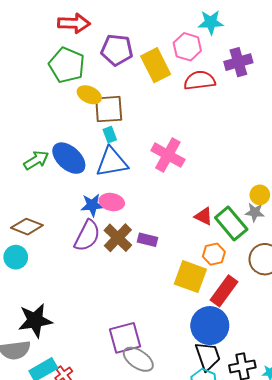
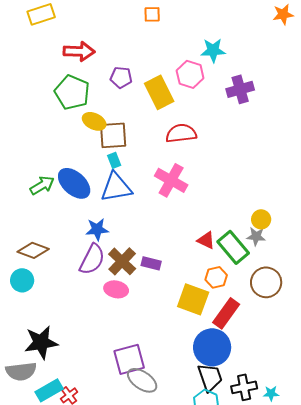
purple pentagon: (117, 50) -> (121, 77), size x0.7
red semicircle: (200, 80) -> (181, 133), moved
pink ellipse: (112, 202) -> (116, 289), moved

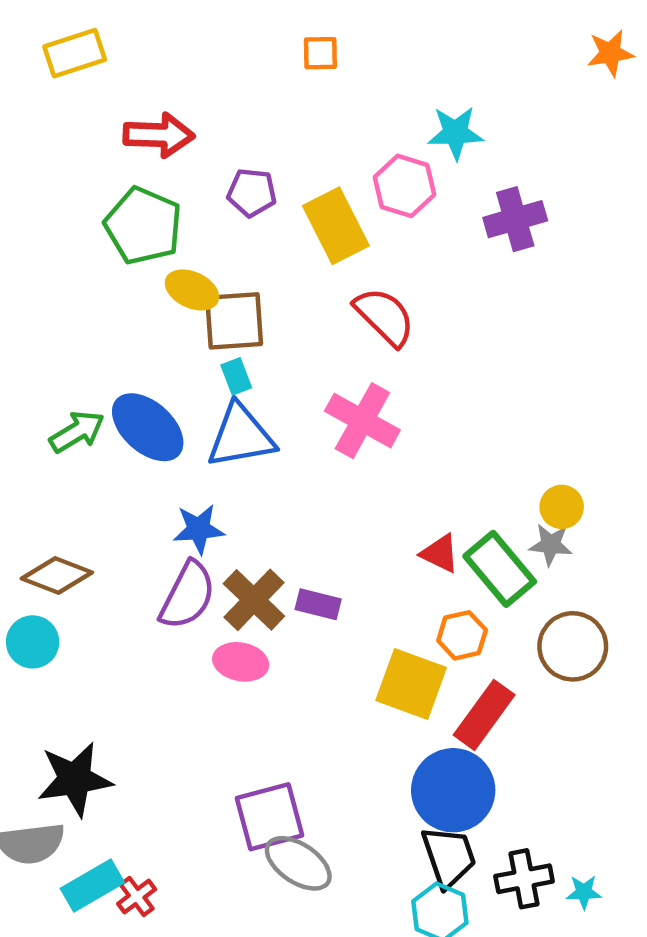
red semicircle: (181, 133) -> (385, 317), turned 52

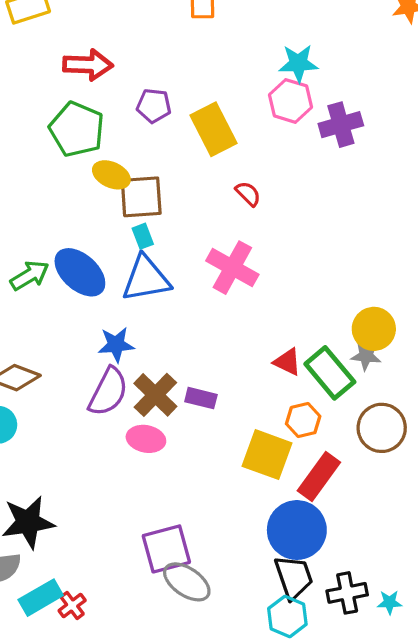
pink hexagon: (404, 186) -> (291, 101), moved
red semicircle: (385, 317) -> (248, 194), size x0.6
yellow circle: (562, 507) -> (374, 329), size x1.4

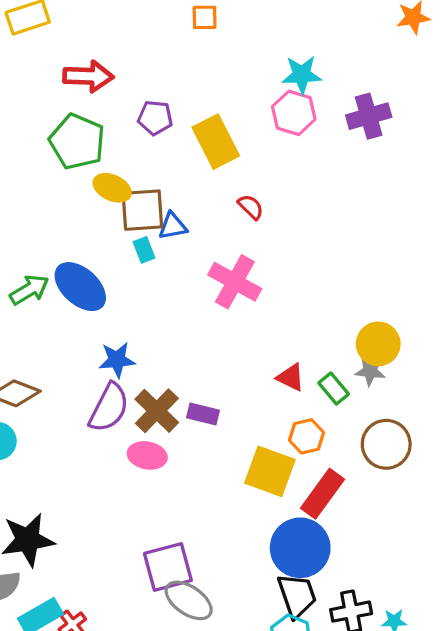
purple cross: (341, 125) -> (369, 116), moved
blue triangle: (146, 279) -> (173, 226), moved, size x0.6
green rectangle: (330, 373) -> (334, 389), size x0.6

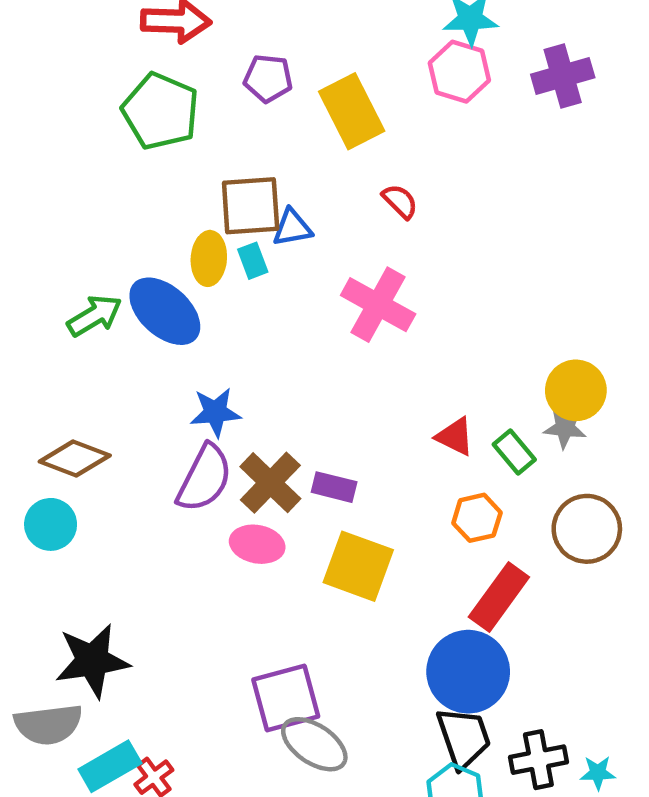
yellow ellipse: (112, 188) -> (209, 258), moved, turned 69
yellow square: (270, 471) -> (358, 566), moved

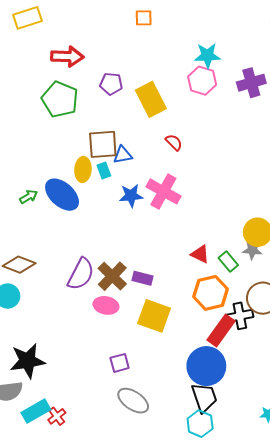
green arrow: (95, 316) -> (29, 197), size x0.7
blue star: (215, 412) -> (131, 196), moved
orange hexagon: (477, 518) -> (211, 293), size x1.5
purple square: (286, 698) -> (120, 363), moved, size x0.6
black cross: (538, 760) -> (240, 316), moved

